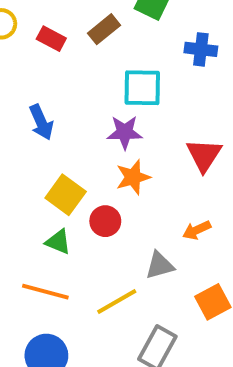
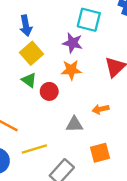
yellow square: (66, 195) -> (32, 53), moved
green triangle: (58, 242) -> (29, 80), moved
yellow line: (117, 302) -> (34, 149), moved

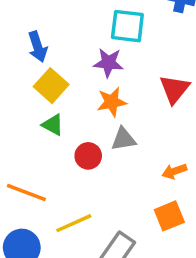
red circle: (49, 91) -> (88, 156), moved
orange arrow: (101, 109) -> (174, 171), moved
gray triangle: (74, 124) -> (123, 139), moved

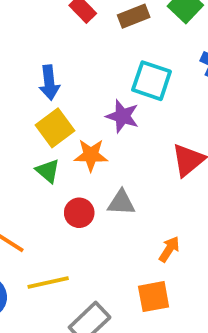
orange star: (112, 102) -> (91, 155), moved
orange arrow: (174, 171) -> (169, 249), turned 130

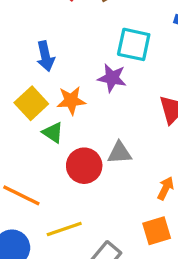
yellow square: (55, 128) -> (31, 103), moved
orange star: (91, 155) -> (71, 101), moved
red circle: (79, 213) -> (84, 166), size x1.4

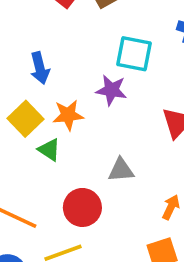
red circle: (84, 166) -> (82, 207), moved

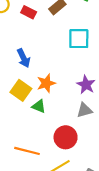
purple star: (111, 90) -> (86, 85), moved, turned 30

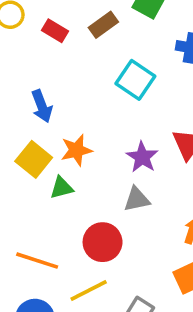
cyan square: (79, 39) -> (135, 80), turned 30
green triangle: (39, 106) -> (62, 188), turned -40

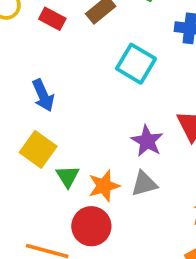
orange star: (76, 150) -> (104, 186), moved
green triangle: (62, 188) -> (68, 176), turned -45
red circle: (103, 242) -> (91, 226), moved

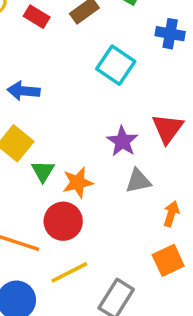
blue arrow: (43, 95) -> (23, 91), turned 116
gray triangle: (144, 184) -> (138, 181), moved

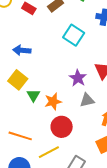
red circle: (63, 221) -> (62, 127), moved

